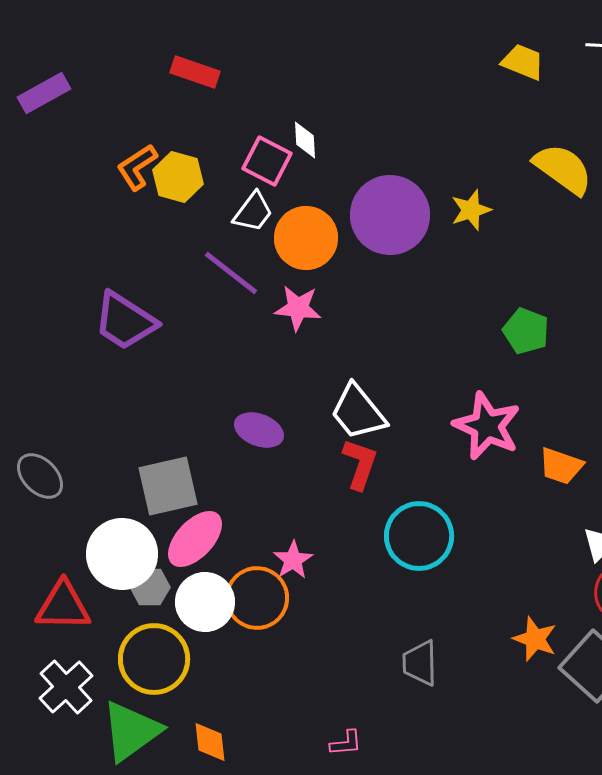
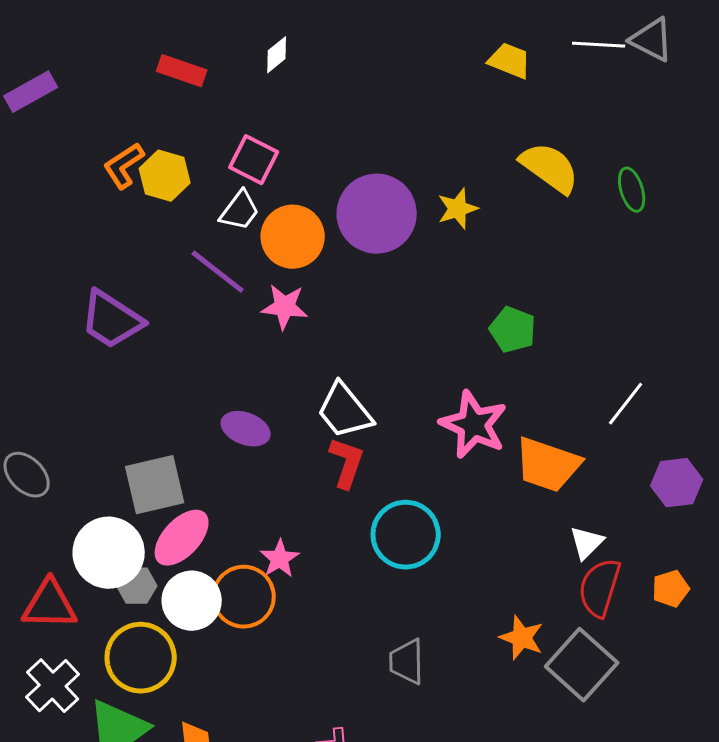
white diamond: (305, 140) -> (277, 55), moved, turned 54
orange trapezoid: (561, 466) -> (548, 465), size x1.5

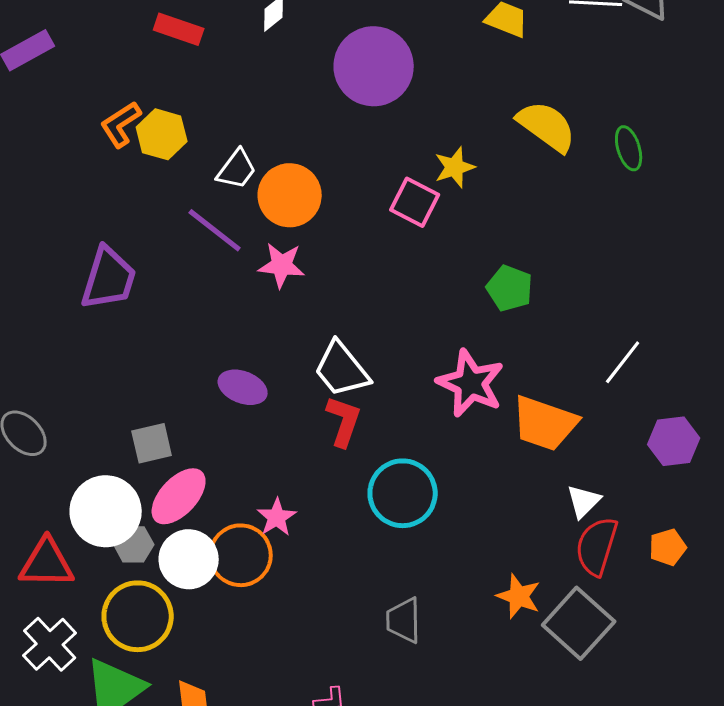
pink square: (254, 160) -> (415, 202), moved
purple circle: (377, 214) -> (374, 66), moved
purple trapezoid: (112, 320) -> (109, 278), turned -106
gray square: (155, 485) -> (152, 443), size x0.7

